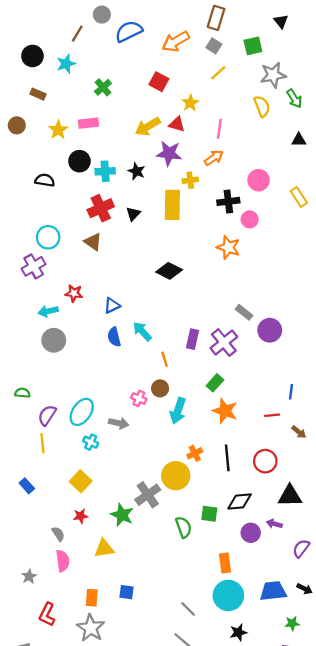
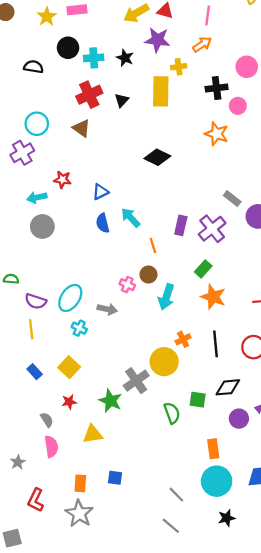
purple semicircle: (47, 415) -> (36, 301), turned -105
blue rectangle: (27, 486) -> (35, 372), moved

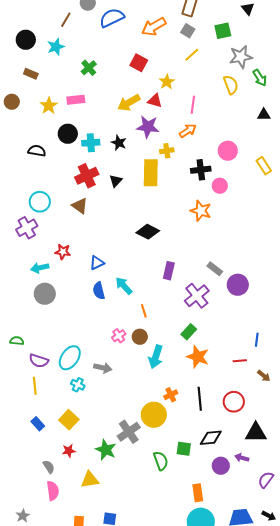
purple rectangle: (181, 225) -> (169, 271), moved
pink cross: (127, 285) -> (119, 336), moved, turned 32
gray star: (18, 462) -> (23, 516), moved

